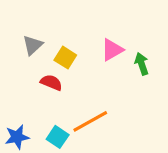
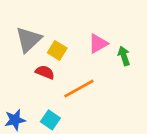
gray triangle: (33, 45) -> (29, 40), size x1.5
orange line: (90, 121) -> (79, 89), moved

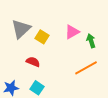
red semicircle: (45, 72) -> (33, 62), moved
orange line: (79, 89) -> (86, 68), moved

